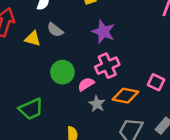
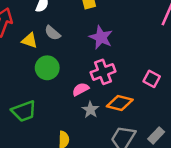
green circle: (62, 72) -> (47, 68), moved
pink square: (156, 82) -> (152, 79), moved

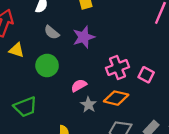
purple star: (101, 37) -> (84, 37), moved, turned 30
yellow triangle: (30, 40) -> (17, 50), moved
pink cross: (103, 72) -> (117, 67), moved

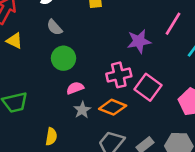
purple star: (84, 37) -> (139, 41), moved
green circle: (47, 66) -> (63, 58), moved
pink square: (146, 75) -> (148, 87), size x1.5

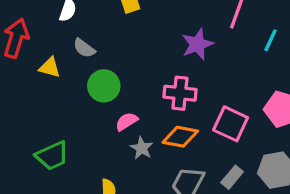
yellow triangle: (14, 41) -> (50, 67), moved
pink cross: (119, 75) -> (180, 93), turned 30
pink square: (148, 87) -> (231, 124), moved

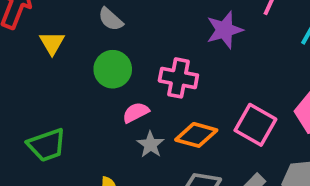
gray semicircle: (84, 48) -> (111, 19), moved
yellow triangle: (50, 67) -> (52, 43), turned 40
pink cross: (180, 93) -> (178, 78), moved

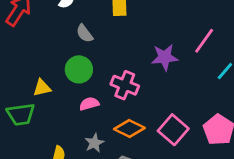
yellow triangle: (52, 43) -> (42, 88), moved, turned 36
gray star: (151, 145) -> (94, 143), moved

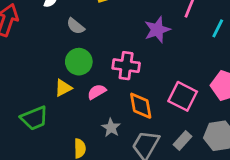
yellow triangle: (42, 88) -> (63, 88), moved
orange diamond: (129, 128) -> (141, 106), turned 68

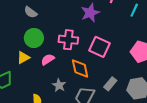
pink square: (183, 96) -> (100, 47), moved
gray rectangle: (182, 140) -> (110, 84), moved

